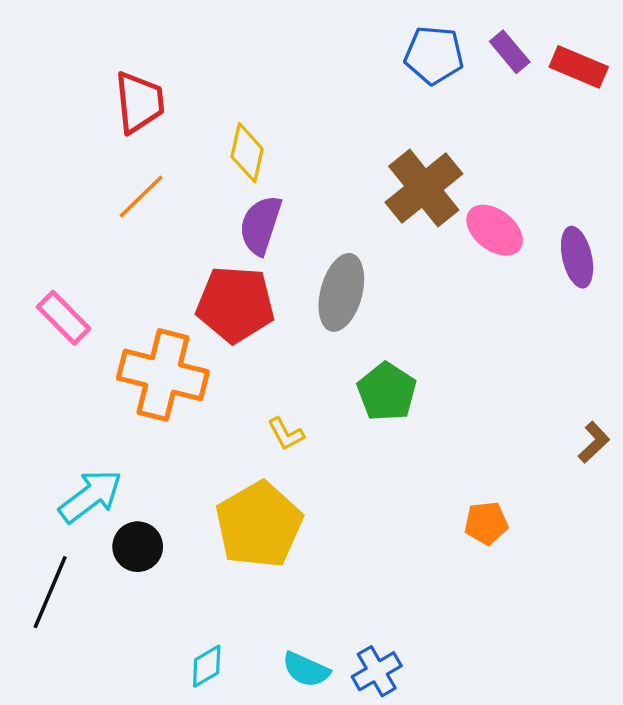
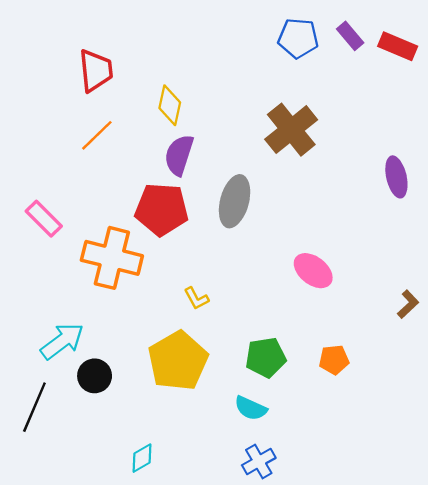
pink ellipse: (495, 230) -> (313, 271), moved
green pentagon: (387, 392) -> (266, 357), moved, turned 30
cyan semicircle: (306, 670) -> (251, 408), moved

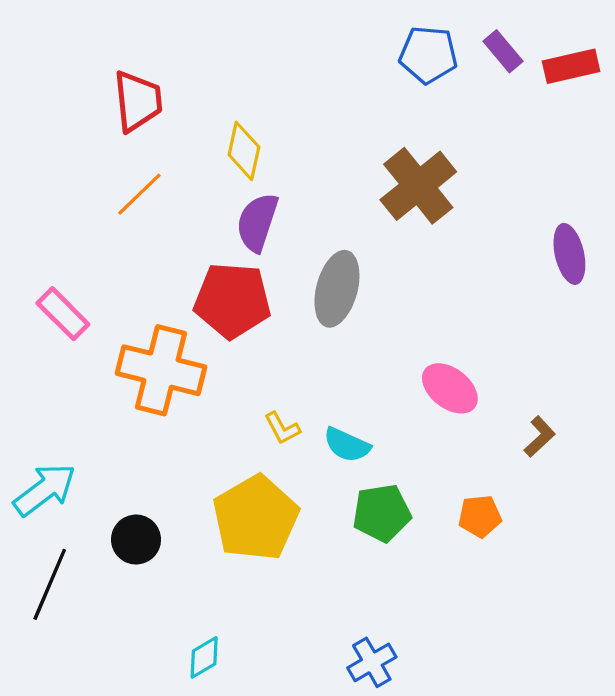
red rectangle: (398, 46) -> (571, 66), turned -36
brown L-shape: (408, 304) -> (540, 437), moved
cyan arrow: (62, 341) -> (45, 490), moved
cyan semicircle: (251, 408) -> (347, 445), moved

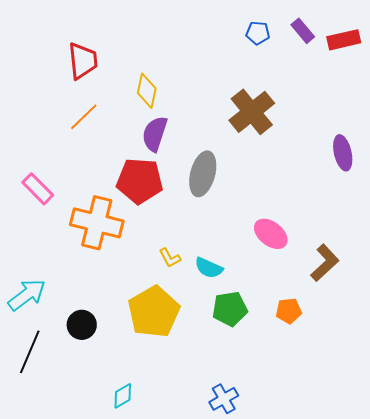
blue pentagon: (428, 55) -> (258, 33), size x0.7
brown L-shape: (540, 437) -> (325, 263), size x1.5

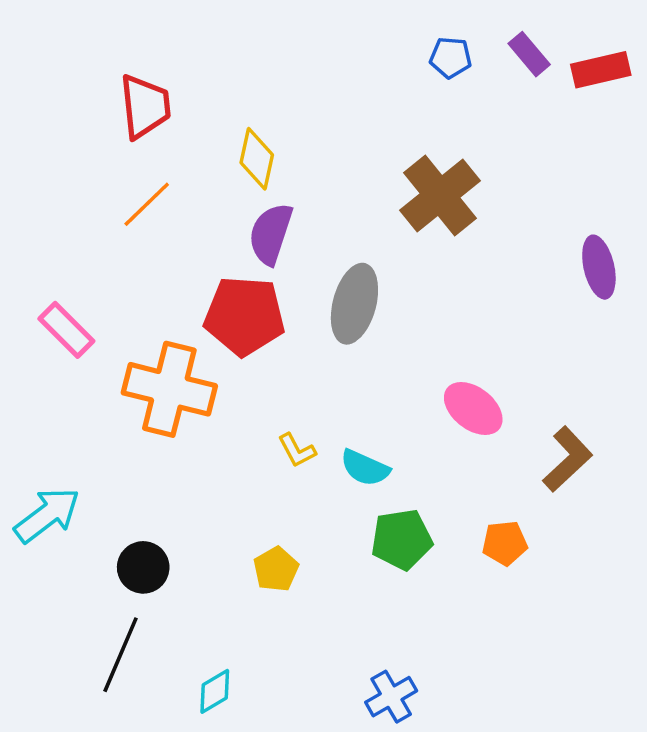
yellow pentagon: (154, 312) -> (276, 569), moved, size x0.5
black line: (30, 352) -> (120, 655), moved

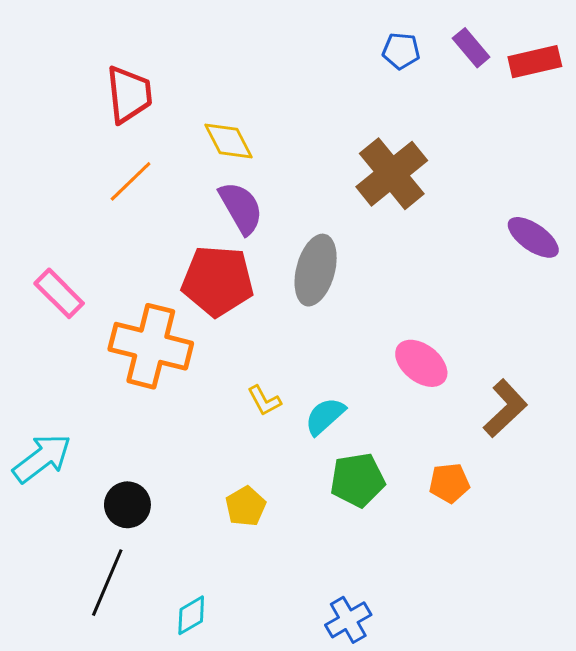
yellow diamond: (257, 159) -> (229, 141), turned -40
purple semicircle: (271, 234) -> (241, 208), turned 132
purple ellipse: (599, 267) -> (533, 237), turned -42
cyan semicircle: (365, 468) -> (325, 416), turned 114

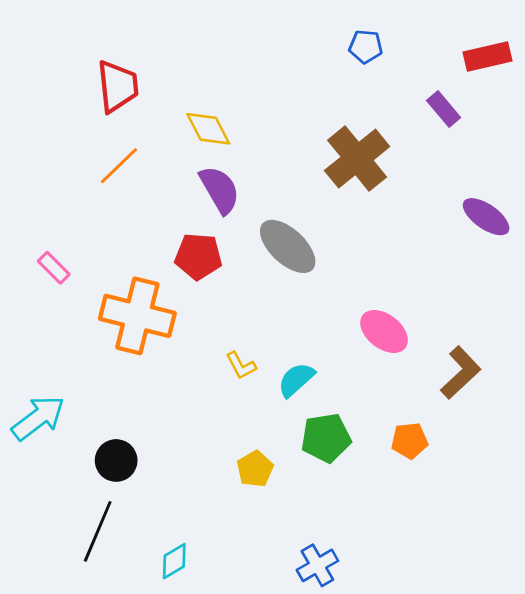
purple rectangle: (471, 48) -> (444, 109), moved
gray ellipse: (316, 270) -> (288, 246), turned -62
red pentagon: (218, 281) -> (198, 256), size x0.7
pink rectangle: (59, 293) -> (54, 268), size x0.7
yellow pentagon: (246, 506) -> (255, 469), moved

